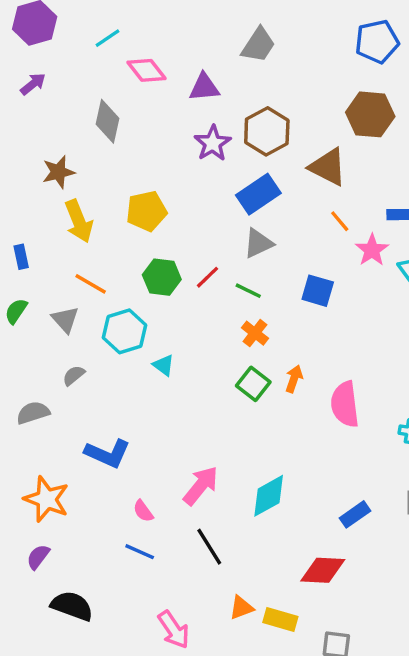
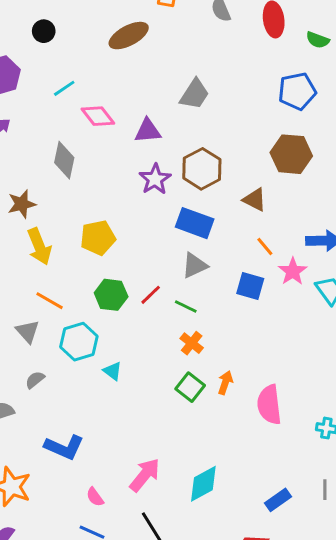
brown triangle: (328, 167) -> (255, 200), size x0.7
blue rectangle: (258, 194) -> (195, 223), turned 54
blue square: (318, 291) -> (250, 286), moved

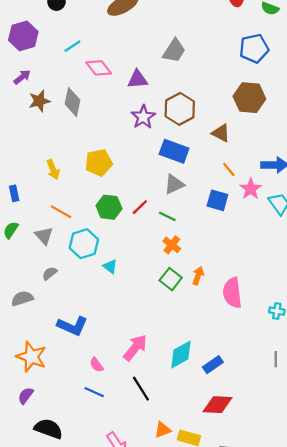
brown star: (22, 204) -> (39, 101), moved
yellow arrow: (39, 246) -> (53, 169), size x0.7
blue rectangle: (278, 500) -> (213, 365), moved

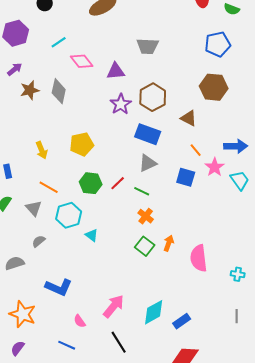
gray trapezoid: (174, 51) -> (148, 46), turned 60
blue line: (94, 392) -> (67, 345), moved

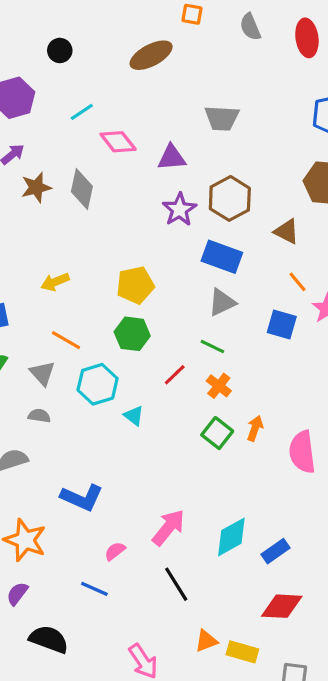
yellow pentagon: (82, 144) -> (135, 285), moved
yellow arrow: (42, 150) -> (55, 282), turned 90
red line: (118, 183) -> (175, 375), moved
gray semicircle: (39, 241) -> (39, 416), moved, turned 48
pink semicircle: (80, 321) -> (115, 551), turned 88

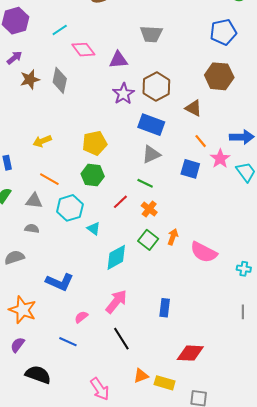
gray triangle: (42, 373) -> (34, 201), turned -42
pink semicircle: (302, 452) -> (204, 252), turned -56
cyan diamond: (231, 537) -> (116, 257), moved
blue rectangle: (275, 551) -> (165, 308), moved, turned -48

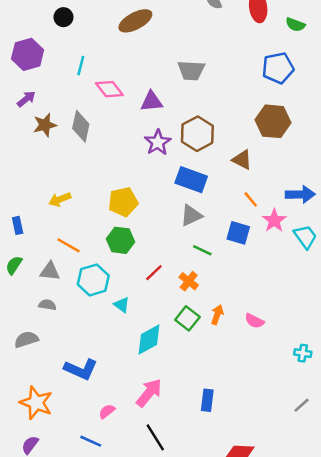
cyan line: (60, 30) -> (81, 66), turned -42
green line: (145, 183) -> (202, 250), moved
pink semicircle: (204, 252) -> (254, 321), moved, size x0.6
gray line: (243, 312) -> (302, 405), turned 48

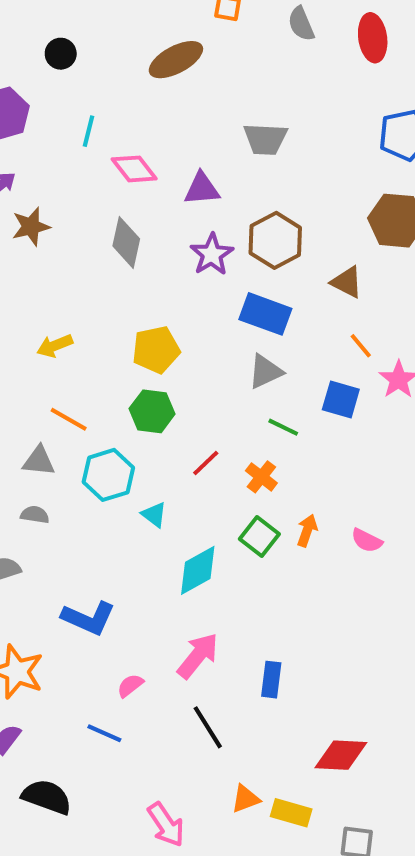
gray diamond: (81, 126) -> (126, 242), moved
blue rectangle: (207, 400) -> (271, 680), moved

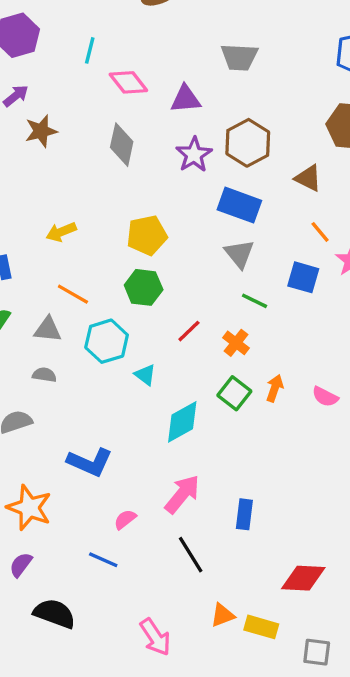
gray triangle: (265, 372) -> (239, 254), turned -44

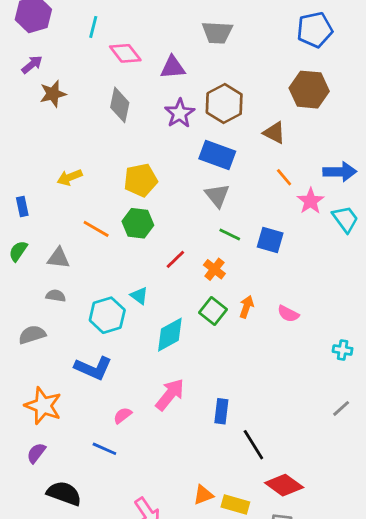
blue square: (303, 277) -> (270, 240), moved
orange line: (73, 294) -> (96, 229), moved
cyan hexagon: (107, 341) -> (107, 315), moved
black line: (191, 555) -> (253, 445), moved
red diamond: (303, 578) -> (284, 485), moved, turned 33

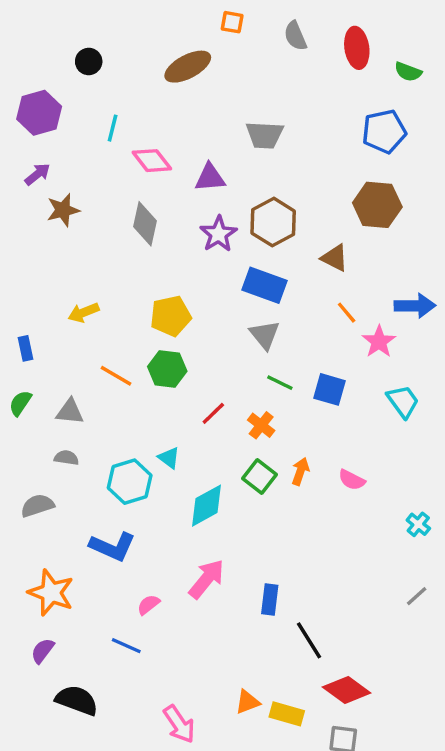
cyan trapezoid: (345, 219) -> (403, 401), moved
cyan cross: (343, 350) -> (418, 524), turned 30

